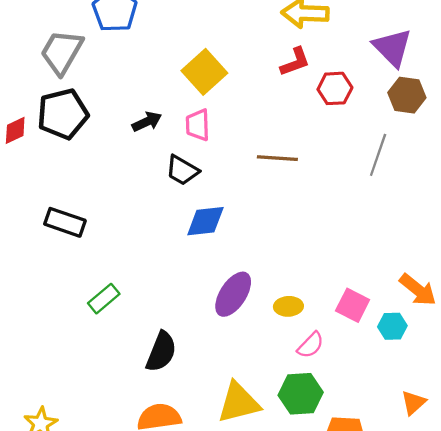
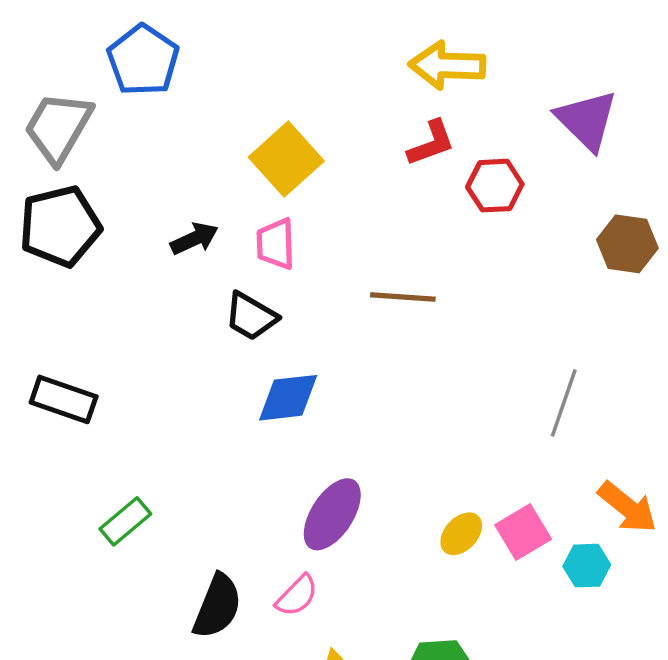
brown hexagon: (407, 95) -> (627, 244), moved
gray line: (378, 155) -> (564, 403), moved
pink square: (353, 305) -> (523, 532), turned 32
yellow ellipse: (288, 306) -> (461, 534), moved, turned -44
pink semicircle: (311, 345) -> (297, 596), moved

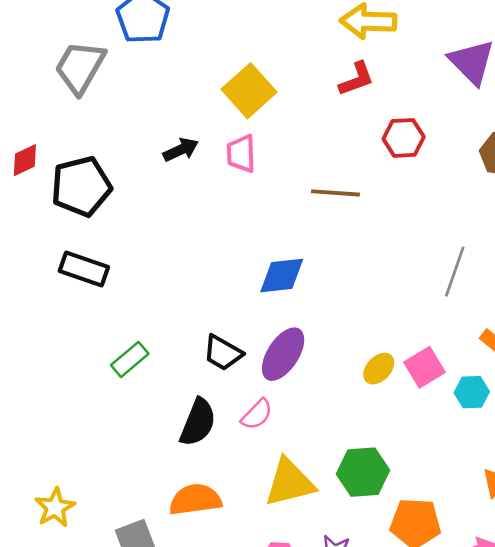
red hexagon: (495, 186) -> (404, 138), moved
black pentagon: (60, 226) -> (81, 186), moved
black trapezoid: (251, 316) -> (223, 353), moved
blue diamond: (288, 398) -> (282, 276), moved

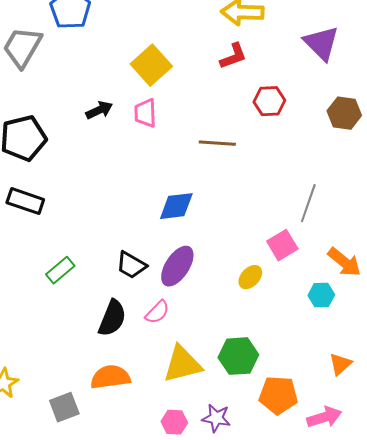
pink square: (425, 367) -> (282, 245), moved

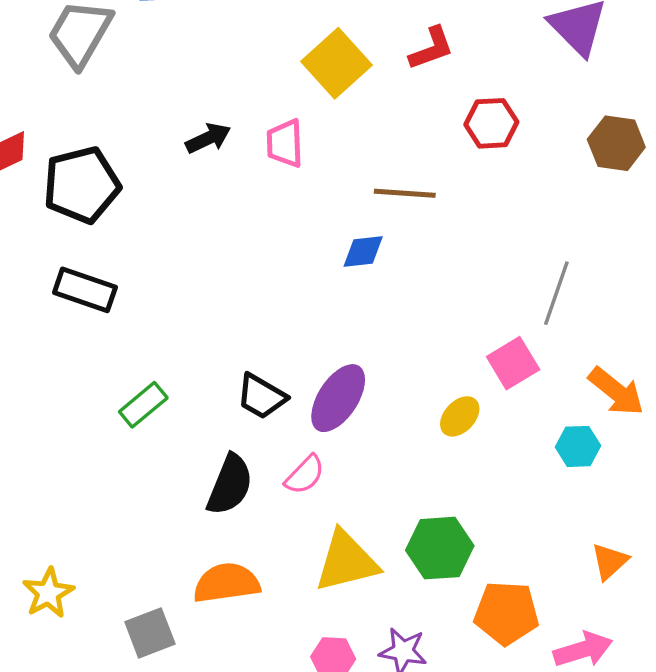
yellow square: (151, 65) -> (336, 63), moved
blue diamond: (176, 206) -> (363, 252), moved, size x0.7

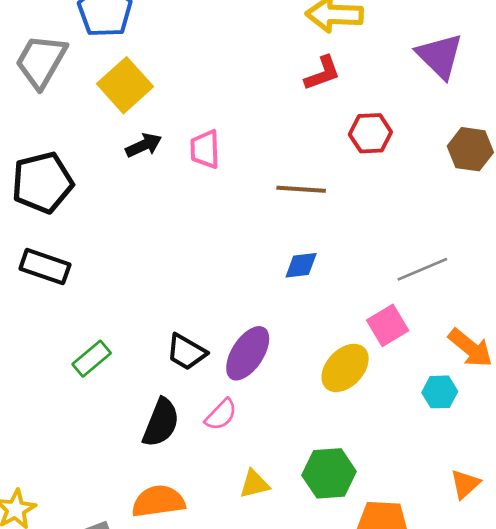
yellow square: (336, 63) -> (125, 85), moved
blue diamond: (363, 252) -> (301, 265), moved
gray line: (556, 293) -> (422, 269), turned 48
yellow ellipse: (460, 416) -> (345, 368), size x1.5
yellow triangle: (346, 561) -> (254, 484), size x0.6

